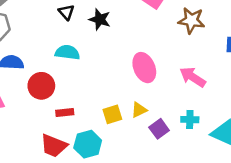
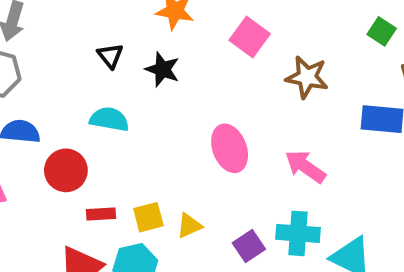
yellow triangle: (139, 110) -> (189, 226), moved
yellow square: (112, 114) -> (148, 217), moved
cyan cross: (190, 120) -> (298, 233), size x1.5

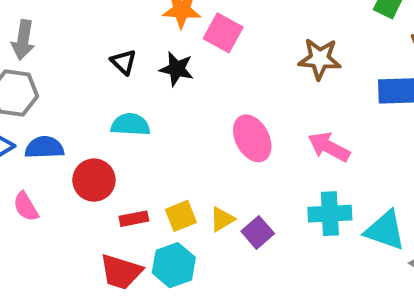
pink square: (250, 37) -> (223, 33), moved
purple square: (249, 246) -> (258, 232), moved

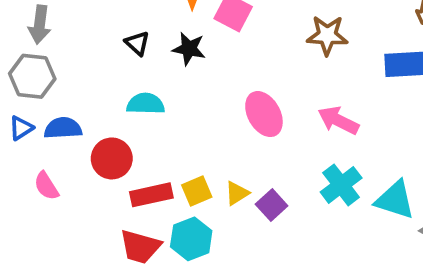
cyan cross: (330, 214) -> (341, 185), turned -33
red rectangle: (134, 219) -> (151, 195), size x1.5

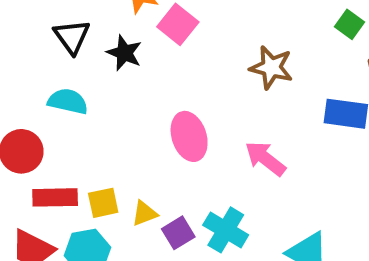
black triangle: (137, 43) -> (72, 37), size x1.4
cyan cross: (341, 185) -> (226, 230), moved, turned -33

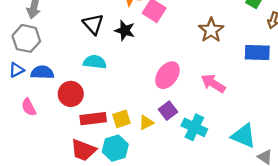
brown star: (271, 67) -> (211, 30), turned 30
pink ellipse: (189, 136) -> (167, 75), turned 60
purple square: (178, 233) -> (168, 111), moved

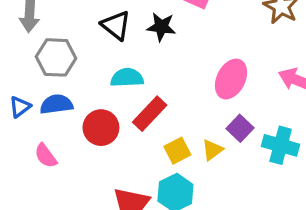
gray hexagon: (26, 38) -> (56, 57), moved
red rectangle: (93, 119) -> (150, 114), moved, turned -30

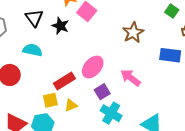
red rectangle: (150, 114) -> (64, 81), moved
purple square: (240, 128) -> (102, 92), moved

